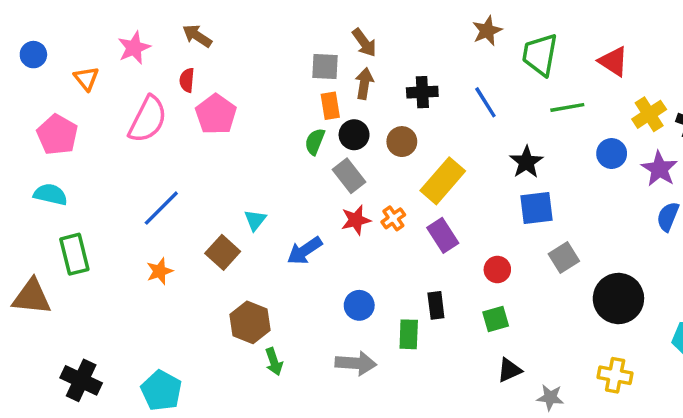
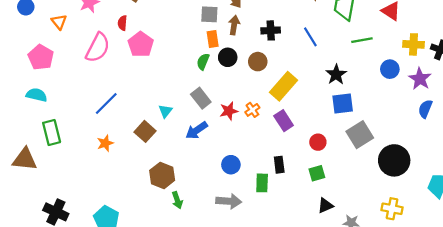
yellow cross: (649, 114) -> (413, 44), turned 36
gray rectangle: (349, 176) -> (201, 98), moved
gray square: (564, 258) -> (360, 135), size x1.4

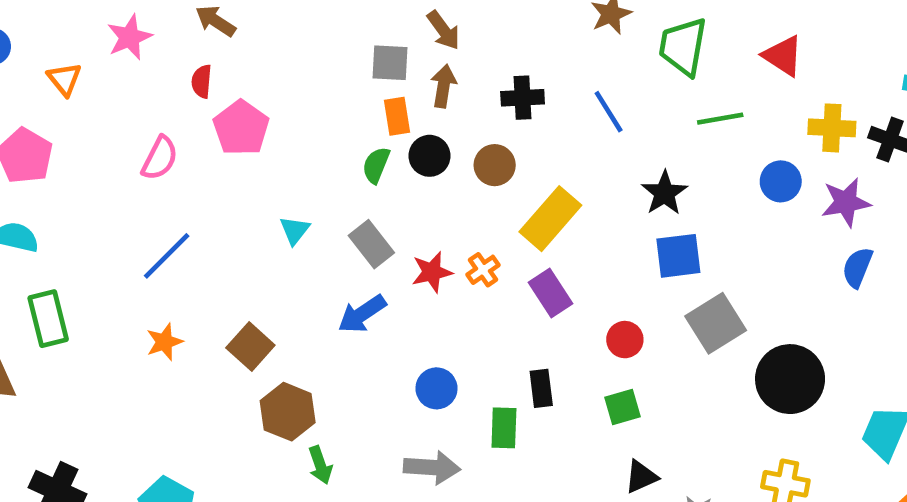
pink semicircle: (98, 48) -> (160, 158), moved, size x0.7
purple star: (420, 79) -> (846, 202), turned 30
cyan triangle: (165, 111) -> (295, 230), moved
brown square: (145, 131) -> (250, 347), moved

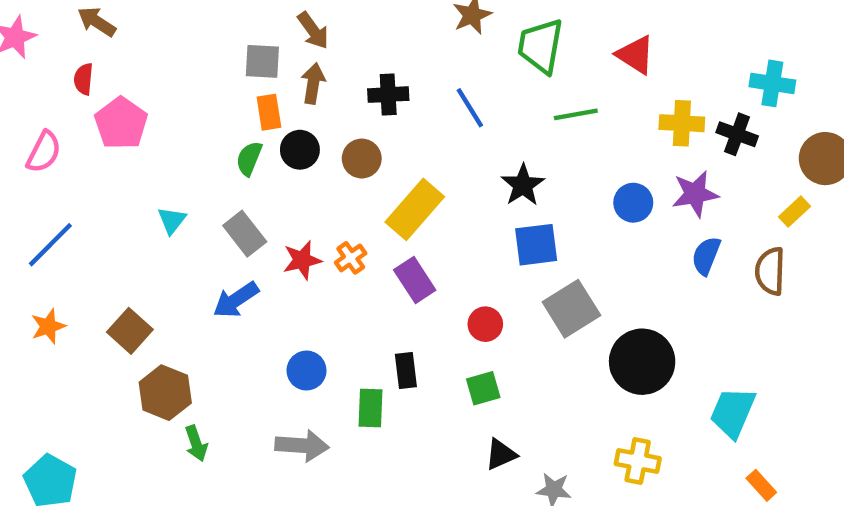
blue circle: (781, 181) -> (633, 203), moved

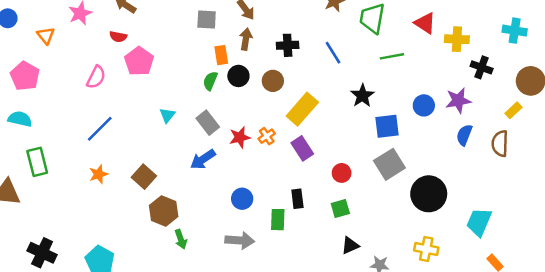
gray square: (262, 61) -> (207, 20), moved
red semicircle: (84, 79) -> (118, 37), turned -84
cyan cross: (772, 83) -> (515, 31), moved
yellow cross: (682, 123) -> (457, 39), moved
blue square: (536, 245) -> (387, 126), moved

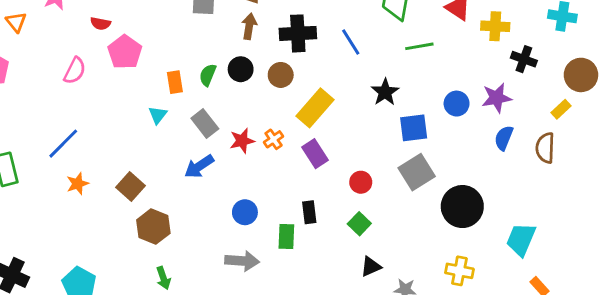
black cross: (288, 45) -> (298, 33), size x1.4
orange rectangle: (221, 55) -> (175, 82), moved
blue line: (100, 129) -> (63, 144), moved
green square: (340, 209) -> (359, 224), turned -30
green arrow: (181, 239) -> (163, 278), moved

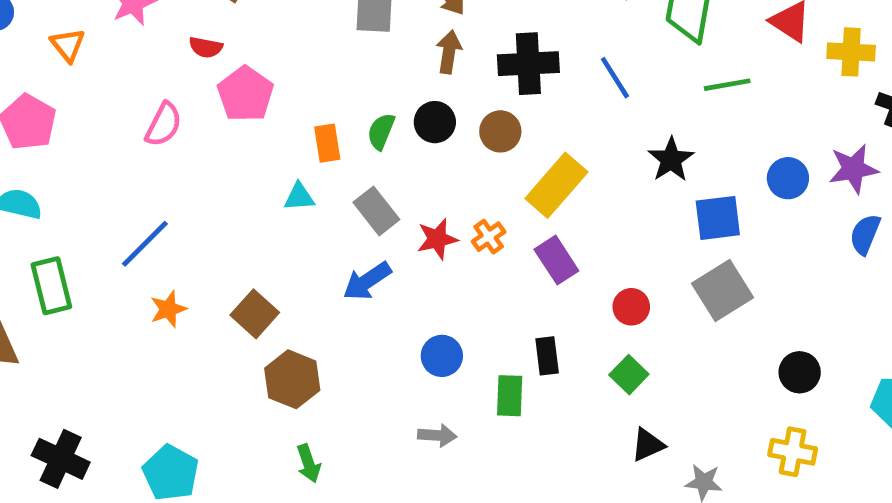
cyan triangle: (158, 115) -> (299, 197), turned 48
black circle: (462, 207) -> (800, 372), moved, size x0.6
gray arrow: (242, 261) -> (437, 435), size x0.7

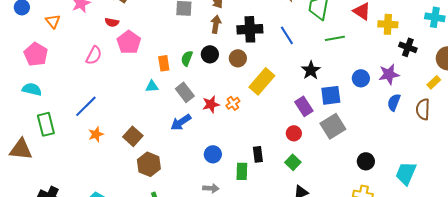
purple rectangle: (556, 260) -> (304, 106), moved

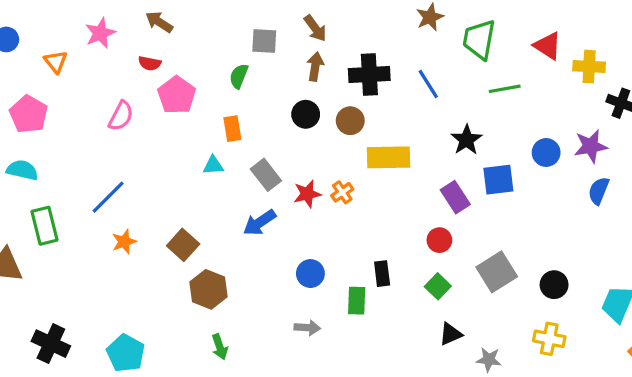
green semicircle: (187, 58) -> (239, 76), moved
yellow rectangle: (262, 81) -> (388, 157), turned 48
gray square: (333, 126) -> (497, 272), moved

